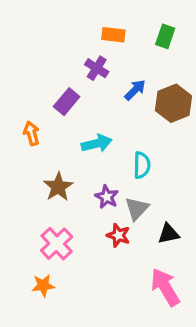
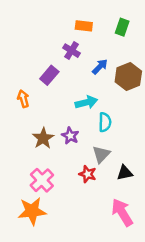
cyan arrow: (97, 143) -> (86, 102), moved
purple star: (107, 197) -> (70, 136), moved
orange star: (43, 285) -> (32, 211), size x1.6

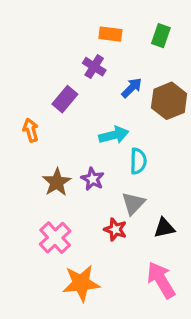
orange star: (32, 211) -> (81, 283), moved

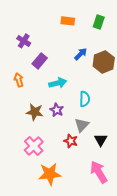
purple cross: (94, 67) -> (24, 41), moved
cyan arrow: (114, 135) -> (58, 83), moved
brown star: (57, 182) -> (35, 112), turned -30
black triangle: (164, 228) -> (101, 140), turned -48

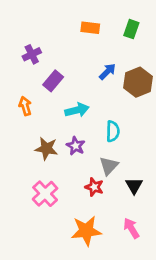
purple cross: (24, 41) -> (32, 54), turned 32
pink arrow: (99, 172) -> (131, 228), size x0.7
orange star: (50, 174) -> (86, 231), moved

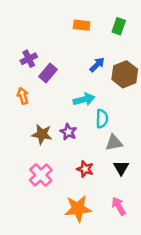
purple cross: (32, 54) -> (29, 59), moved
cyan arrow: (77, 110) -> (84, 99), moved
gray triangle: (109, 166) -> (114, 143), moved, turned 36

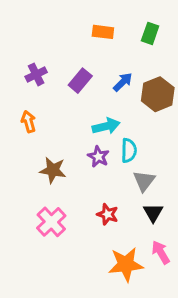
purple rectangle: (48, 73) -> (80, 81), moved
purple star: (68, 132) -> (98, 157), moved
gray triangle: (114, 143) -> (144, 181), turned -42
pink arrow: (119, 206) -> (161, 252), moved
orange star: (78, 209) -> (126, 264), moved

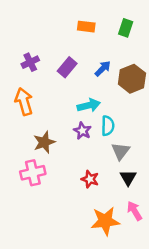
orange arrow: (29, 122) -> (24, 102), size x1.5
brown star: (53, 170) -> (44, 142), turned -30
pink cross: (51, 222) -> (33, 173), moved, turned 30

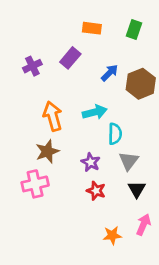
purple rectangle: (67, 67) -> (70, 58), moved
orange arrow: (24, 102) -> (53, 116), moved
purple star: (82, 131) -> (91, 162), moved
pink arrow: (134, 211) -> (143, 225), turned 54
orange star: (105, 221) -> (112, 235), size x0.6

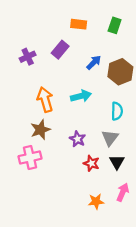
cyan semicircle: (115, 134) -> (117, 111), moved
red star: (96, 191) -> (91, 163), moved

